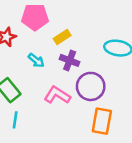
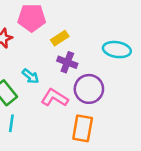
cyan arrow: (36, 60) -> (30, 76), moved
orange rectangle: (102, 121) -> (83, 128), moved

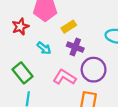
cyan arrow: (30, 76) -> (44, 48), moved

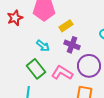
red star: (20, 27) -> (15, 18), moved
green rectangle: (22, 73) -> (36, 69), moved

